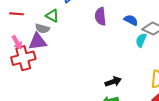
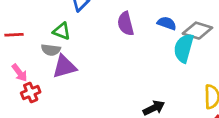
cyan semicircle: (141, 40) -> (184, 48), size x1.5
purple triangle: (38, 42) -> (64, 67), moved
red cross: (23, 58) -> (31, 92), size x0.6

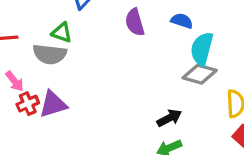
gray diamond: (197, 31) -> (200, 74), moved
gray semicircle: (51, 50) -> (50, 54), size x1.5
purple triangle: (64, 67) -> (53, 104), moved

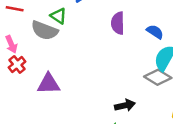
red cross: (28, 104) -> (17, 65), turned -30
purple triangle: (53, 104) -> (49, 84), moved

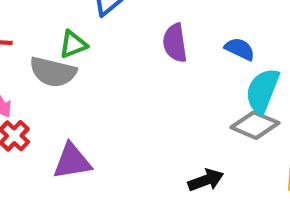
green triangle: (58, 16) -> (73, 44), turned -48

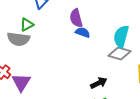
blue semicircle: (240, 49) -> (83, 32), moved
purple triangle: (72, 161) -> (21, 82), moved, turned -42

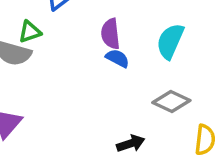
cyan semicircle: (121, 36) -> (170, 41), moved

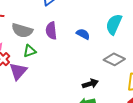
green triangle: (30, 32) -> (30, 51), moved
purple semicircle: (110, 34) -> (51, 31), moved

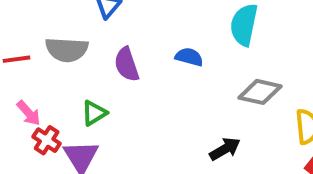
gray semicircle: (22, 30) -> (67, 50), moved

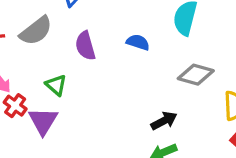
gray semicircle: (67, 50) -> (36, 31), turned -44
green triangle: (94, 113) -> (56, 85), turned -50

